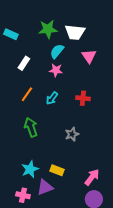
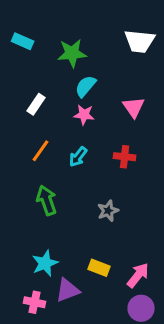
white trapezoid: (75, 32) -> (140, 41), moved
cyan rectangle: (11, 34) -> (23, 41), moved
pink triangle: (89, 56) -> (134, 107), moved
yellow rectangle: (57, 170) -> (99, 268), moved

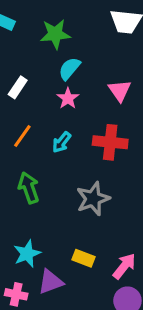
pink star: (84, 115) -> (68, 98), turned 30
red cross: (125, 157) -> (110, 142), size x1.5
gray star: (108, 211) -> (93, 199), size x1.5

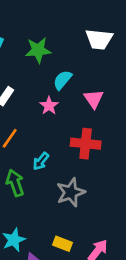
cyan semicircle: (69, 69) -> (62, 80), moved
cyan arrow: (62, 142) -> (41, 161), moved

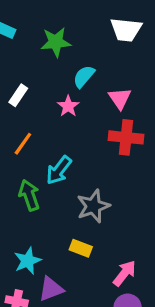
red cross: (86, 144) -> (126, 137), moved
cyan arrow: (41, 161) -> (59, 170), size x1.4
yellow rectangle: (62, 244) -> (81, 248), moved

